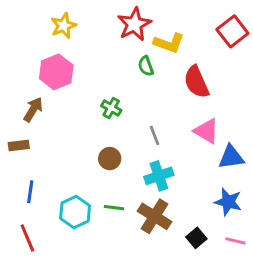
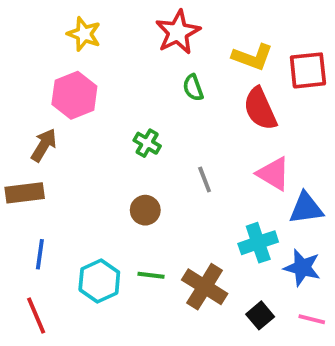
yellow star: (63, 26) -> (84, 34), turned -30
red square: (232, 31) -> (308, 70), moved, turned 32
yellow L-shape: (169, 43) -> (252, 57), moved
brown rectangle: (19, 146) -> (25, 193), size x1.4
cyan cross: (159, 176) -> (258, 243), moved

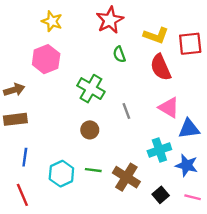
green cross: (147, 143) -> (91, 89), size x1.6
brown arrow: (44, 145) -> (14, 90), moved, turned 42

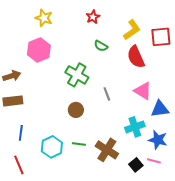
red star: (110, 20) -> (93, 17), size x0.6
yellow L-shape: (156, 35) -> (132, 30), turned -55
green semicircle: (119, 54) -> (101, 46), turned -40
pink line: (193, 197) -> (154, 161), moved

